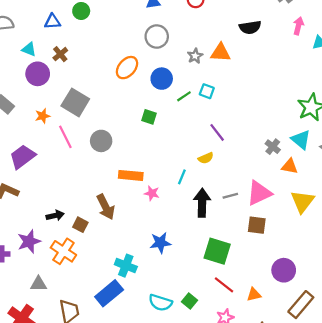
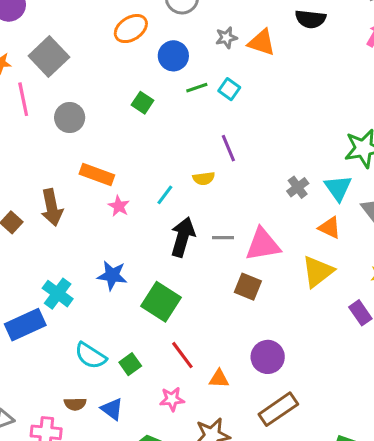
orange triangle: (290, 166) -> (330, 228), moved
green square: (217, 251) -> (161, 302), moved

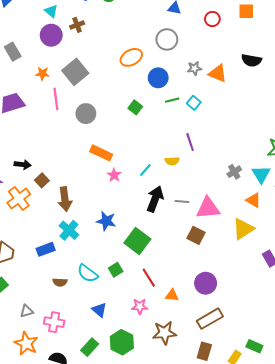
brown arrow: (52, 208) -> (65, 199), moved
blue rectangle: (25, 325) -> (46, 249), size x0.7
green square: (130, 364) -> (116, 270), moved
brown semicircle: (75, 404) -> (60, 282), moved

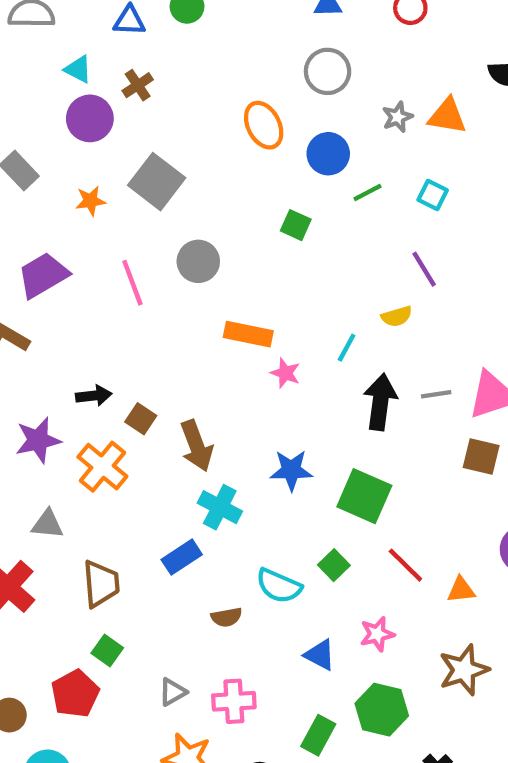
orange ellipse: (131, 57) -> (264, 125), turned -75
pink line: (56, 99) -> (132, 283), moved
cyan square: (194, 103) -> (433, 195), moved
pink star: (140, 306) -> (377, 634), moved

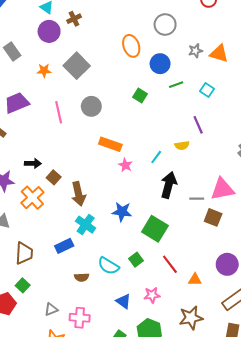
gray line: (436, 394) -> (197, 199), moved

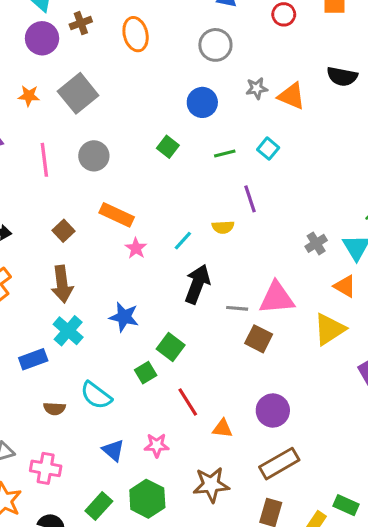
orange ellipse: (131, 46) -> (136, 34), moved
green line: (176, 85) -> (225, 154), moved
brown square: (54, 177) -> (63, 231), moved
green square: (155, 229) -> (171, 347), size x0.7
green square: (136, 260) -> (146, 373), moved

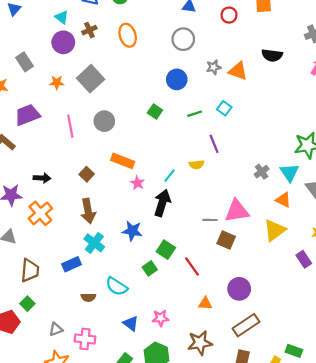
black arrow: (197, 284) -> (162, 203), moved
red line: (188, 402) -> (192, 266), moved

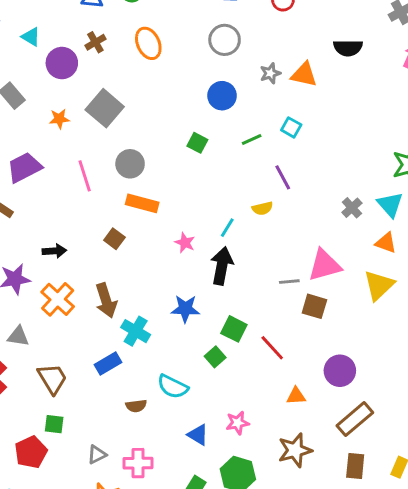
cyan triangle: (62, 17) -> (31, 37), moved
orange rectangle: (123, 161) -> (142, 203), moved
brown arrow: (88, 211) -> (106, 300), moved
brown trapezoid: (30, 270) -> (52, 379), turned -30
green square: (27, 304) -> (54, 424), turned -32

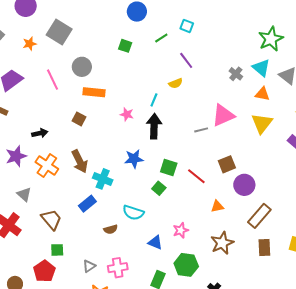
brown square: (314, 306) -> (227, 164), moved, turned -30
gray triangle: (18, 336) -> (24, 194), turned 42

